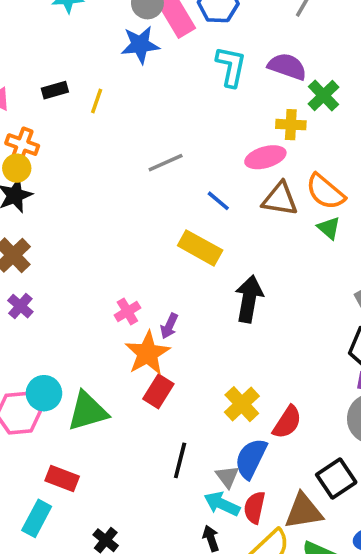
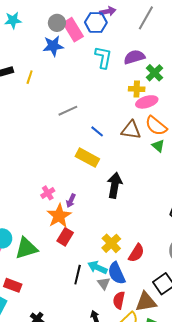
purple semicircle: (287, 66) -> (134, 57), turned -35
pink ellipse: (265, 157) -> (147, 102), moved
blue semicircle: (251, 459) -> (117, 273), turned -50
cyan arrow: (222, 504) -> (98, 267), moved

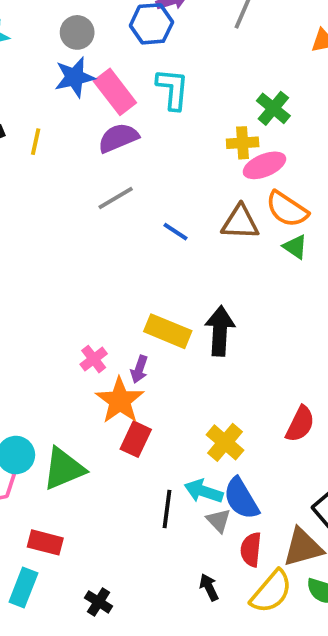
pink rectangle: (73, 30) -> (115, 92), moved
purple semicircle: (134, 57) -> (118, 138), moved
yellow rectangle: (87, 158) -> (168, 331), moved
red semicircle: (136, 253) -> (300, 424), moved

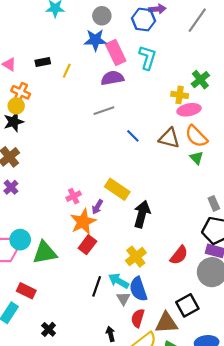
black arrow: (220, 331) -> (142, 214), moved

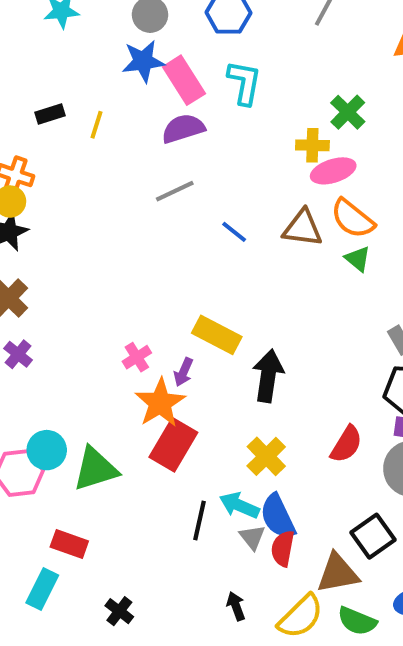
red rectangle: (87, 245) -> (173, 445), size x1.4
red semicircle: (138, 318) -> (283, 549), moved

